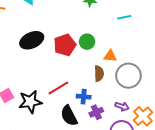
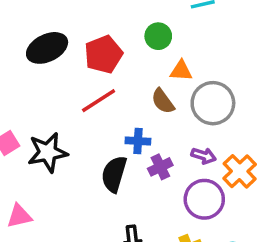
green circle: (87, 42) -> (158, 36), moved
brown semicircle: (99, 74) -> (163, 101), turned 147
red line: (58, 88) -> (99, 101), moved
black semicircle: (69, 116) -> (114, 174), turned 45

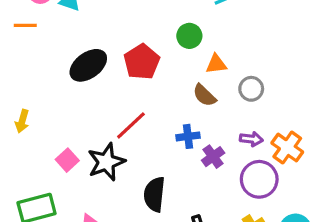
red line: (99, 101) -> (131, 125), moved
gray circle: (213, 103) -> (251, 89), size x0.6
black semicircle: (114, 174) -> (154, 194), moved

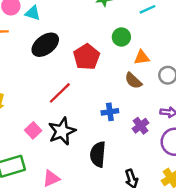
black ellipse: (88, 65) -> (45, 45), moved
red line: (131, 125) -> (60, 93), moved
blue cross: (188, 136) -> (110, 112), moved

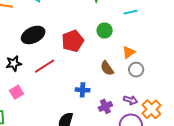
black ellipse: (45, 45) -> (33, 35), moved
orange triangle: (142, 57) -> (129, 52), moved, turned -40
black star: (62, 131) -> (14, 63), moved, size x0.7

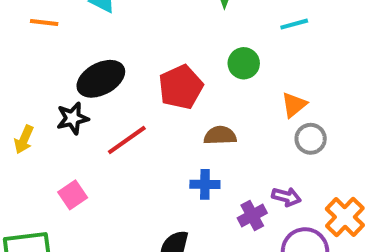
black star: (14, 63) -> (73, 118), moved
brown semicircle: (107, 68) -> (220, 135), moved, turned 126
purple arrow: (131, 100) -> (286, 197), moved

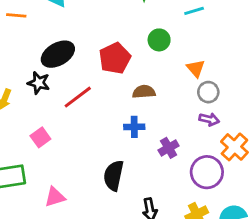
orange triangle: (294, 105) -> (196, 68), turned -30
black star: (73, 118) -> (39, 83), turned 30
purple arrow: (286, 197) -> (209, 119), moved

